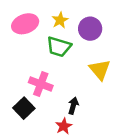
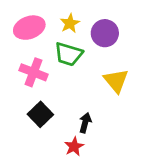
pink cross: (41, 84) -> (33, 72), moved
black square: (24, 108) -> (40, 114), moved

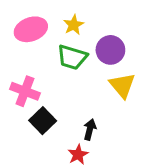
purple circle: (105, 33) -> (110, 50), moved
pink cross: (33, 72) -> (25, 91), moved

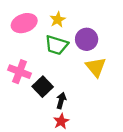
black square: (43, 121) -> (43, 87), moved
black arrow: (90, 130) -> (61, 101), moved

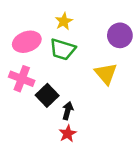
pink ellipse: (24, 23) -> (27, 42), moved
purple circle: (87, 39) -> (120, 35), moved

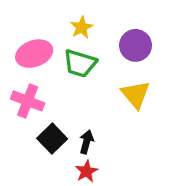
purple circle: (120, 35) -> (136, 45), moved
black square: (47, 95) -> (52, 139), moved

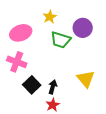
green trapezoid: (80, 63) -> (61, 40), moved
yellow triangle: (136, 94) -> (86, 79), moved

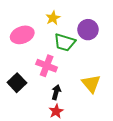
pink cross: (17, 62) -> (47, 66), moved
black square: (32, 85) -> (17, 83), moved

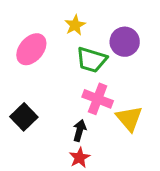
pink ellipse: (22, 35) -> (31, 49), turned -30
pink cross: (47, 66) -> (98, 99), moved

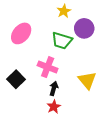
yellow star: (75, 25) -> (64, 11), moved
pink cross: (98, 99) -> (48, 67), moved

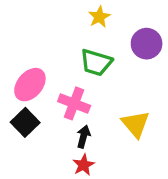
purple circle: (84, 28) -> (147, 44), moved
pink ellipse: (21, 33) -> (30, 85), moved

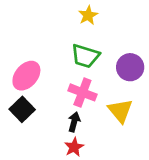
purple circle: (147, 44) -> (130, 67), moved
pink cross: (74, 103) -> (82, 92), moved

